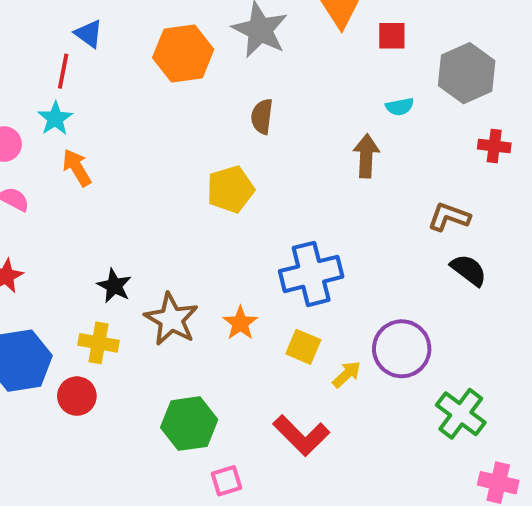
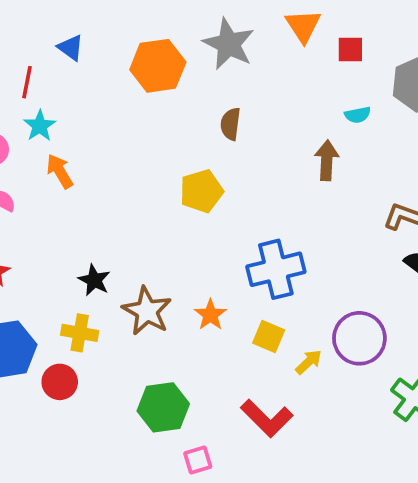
red line: (63, 71) -> (27, 82), moved

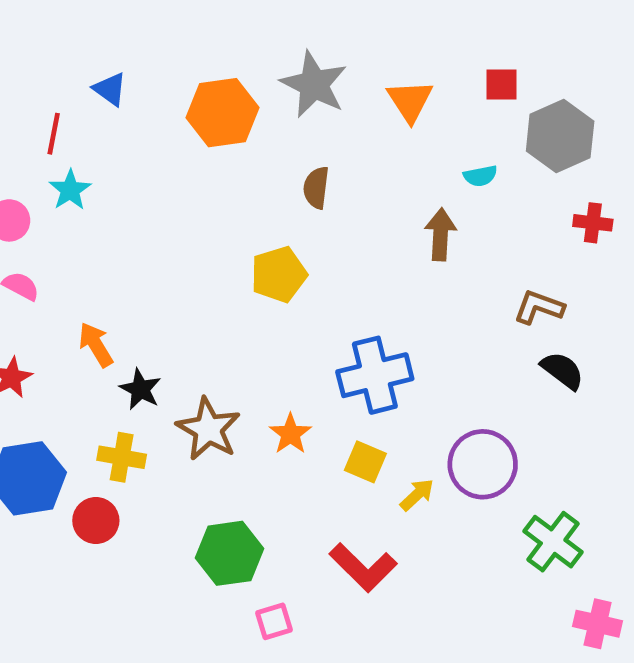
orange triangle: (303, 26) -> (410, 101), moved
red square: (350, 49) -> (501, 84), moved
orange arrow: (60, 171) -> (96, 345), moved

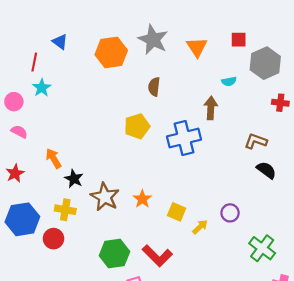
blue cross: (375, 375) -> (184, 138), moved
purple circle: (483, 464) -> (230, 213), size x0.6
red L-shape: (363, 567) -> (157, 256), moved

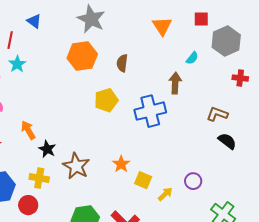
gray star: (153, 40) -> (91, 19), moved
orange hexagon: (111, 52) -> (82, 56), moved
cyan semicircle: (229, 81) -> (192, 58), turned -40
orange star: (142, 199) -> (121, 164), moved

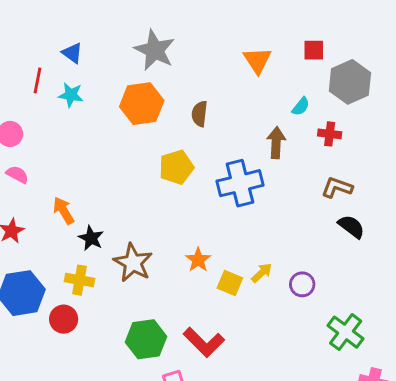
cyan star: (17, 64) -> (71, 95), moved, turned -30
red cross: (240, 78) -> (330, 134), moved
yellow arrow: (165, 194) -> (262, 273), moved

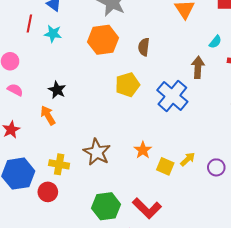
blue cross: (240, 183) -> (172, 96), turned -36
black star: (91, 238) -> (57, 90), moved

